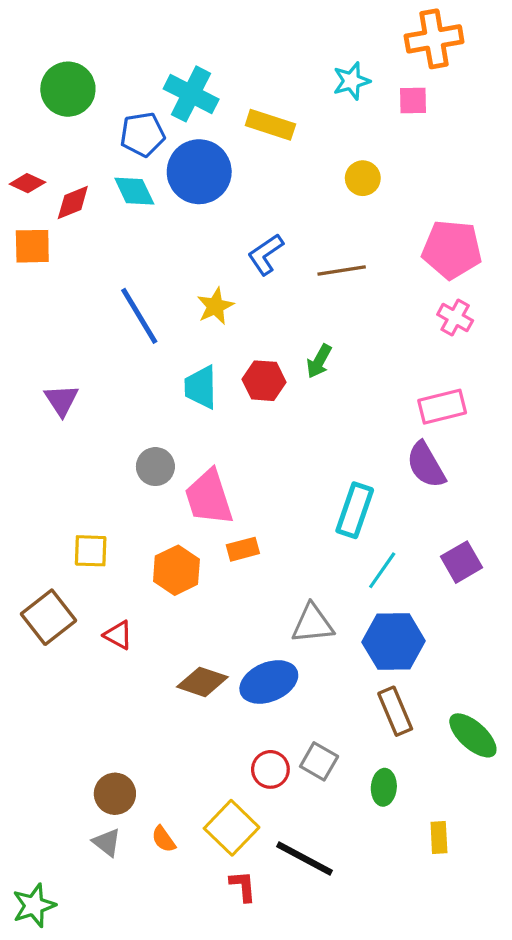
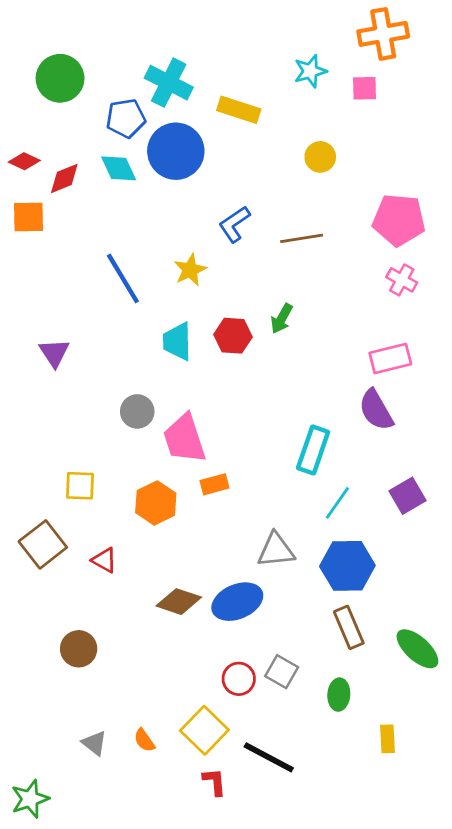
brown circle: (115, 794) -> (79, 649), moved

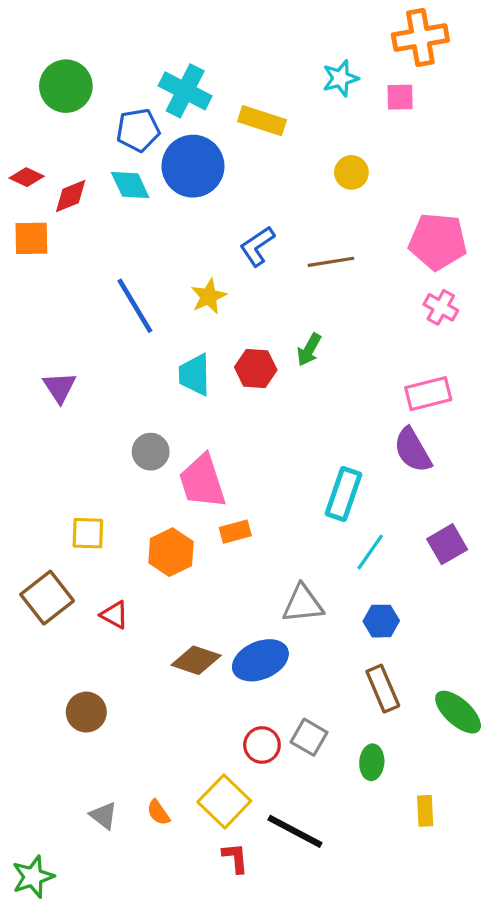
blue hexagon: (347, 566) -> (381, 621), size x0.6

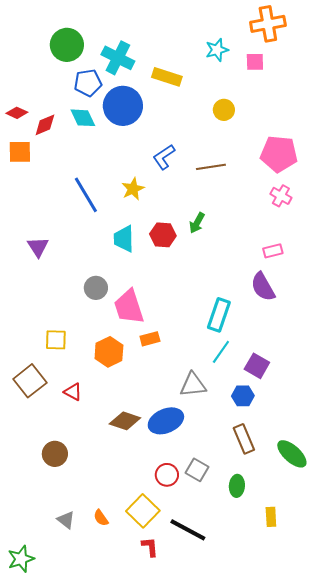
green circle: (66, 86) -> (67, 45), moved
pink rectangle: (428, 394) -> (273, 251), size x0.7
purple square: (447, 544) -> (257, 366), moved, turned -30
cyan line: (370, 552) -> (221, 352), moved

